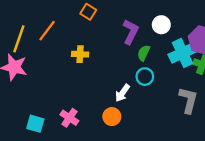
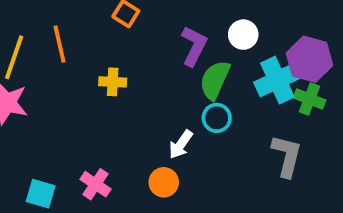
orange line: (47, 31) -> (60, 44), turned -50
green semicircle: (144, 53) -> (215, 80), size x1.5

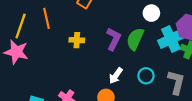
purple L-shape: (194, 46) -> (114, 39), moved
cyan circle: (217, 118) -> (146, 76), moved

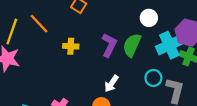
orange line: (46, 18) -> (39, 24), turned -30
cyan circle: (146, 76) -> (153, 78), moved

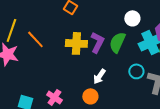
orange line: (39, 24) -> (35, 39), moved
yellow cross: (71, 46) -> (76, 43), moved, size x1.5

